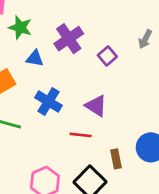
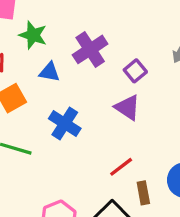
purple triangle: (96, 106) -> (128, 107), moved
red line: (81, 135) -> (121, 167), moved, turned -45

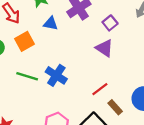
blue cross: (65, 123) -> (56, 75), moved
brown rectangle: (143, 193) -> (115, 107), turned -32

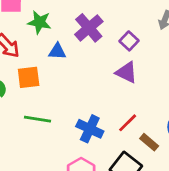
orange square: (25, 41) -> (29, 77), turned 30
blue cross: (56, 75) -> (90, 129), moved

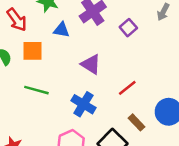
purple triangle: (126, 72) -> (91, 64), moved
red line: (128, 123) -> (127, 88), moved

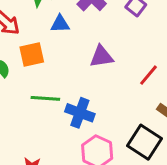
purple triangle: (91, 64) -> (102, 57), turned -30
blue cross: (83, 104) -> (80, 113), moved

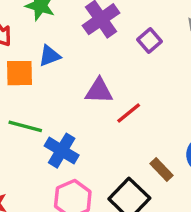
blue triangle: (60, 24) -> (50, 56), moved, turned -30
red line: (148, 75) -> (129, 113), moved

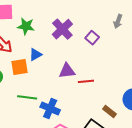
red line: (129, 113) -> (86, 81), turned 42

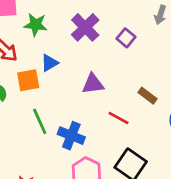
red line: (86, 81) -> (119, 118), moved, turned 35
green line: (27, 97) -> (40, 121), turned 60
brown rectangle: (110, 111) -> (148, 96), moved

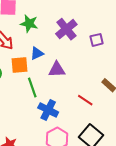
purple square: (126, 38) -> (97, 40), turned 32
purple triangle: (93, 84) -> (57, 70), moved
green line: (40, 121) -> (32, 88), moved

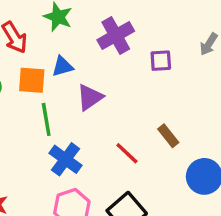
purple triangle: (57, 70) -> (90, 97), turned -42

